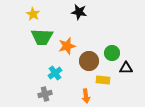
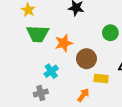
green circle: (112, 53) -> (110, 33), moved
orange arrow: (86, 96) -> (83, 95), turned -136

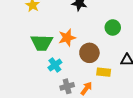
green trapezoid: (38, 34) -> (42, 43), moved
gray cross: (41, 93) -> (67, 86), moved

